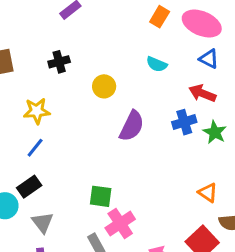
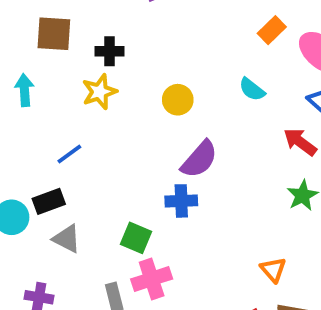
black cross: (59, 62) -> (109, 51), moved
yellow star: (37, 111) -> (99, 92), moved, turned -30
blue cross: (184, 122) -> (181, 201), moved
gray triangle: (43, 222) -> (67, 239), moved, turned -40

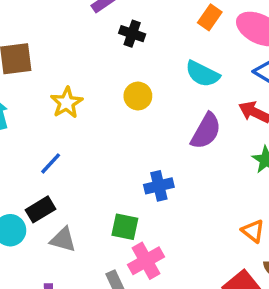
black cross: (109, 51) -> (132, 34), moved, turned 30
cyan semicircle: (252, 89) -> (202, 74), size x1.4
purple semicircle: (199, 159) -> (206, 131), moved

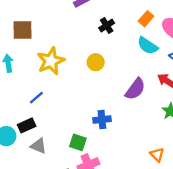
black cross: (132, 34) -> (107, 25), moved, turned 32
cyan semicircle: (202, 74) -> (148, 46), moved
yellow star: (67, 103) -> (51, 61), size x1.4

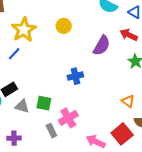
blue line: (36, 98) -> (14, 54), moved
green square: (78, 142) -> (44, 103), moved

